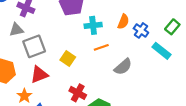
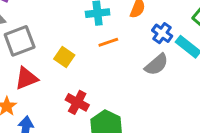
blue cross: (141, 30) -> (162, 33), moved
gray semicircle: (123, 67) -> (157, 65), moved

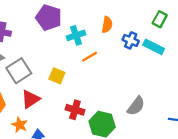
gray semicircle: (157, 65) -> (136, 106), moved

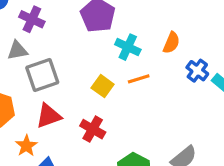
cyan cross: (76, 35) -> (128, 47), turned 30
yellow square: (57, 76) -> (103, 86), moved
red cross: (75, 110) -> (93, 129), moved

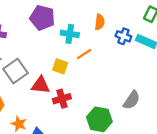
red triangle: (49, 116) -> (40, 85), moved, turned 42
red cross: (93, 129) -> (62, 99), turned -30

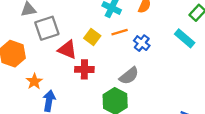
blue cross: (123, 36) -> (142, 43), moved
gray semicircle: (132, 100) -> (129, 76), moved

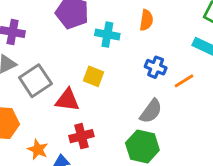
orange line: (120, 32) -> (184, 81), moved
red cross: (84, 69) -> (81, 136), moved

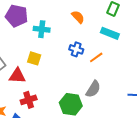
orange semicircle: (146, 20) -> (78, 17), moved, turned -48
gray semicircle: (151, 111) -> (93, 89), moved

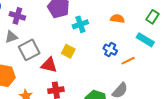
orange semicircle: (78, 17) -> (117, 19), turned -48
cyan cross: (42, 29) -> (80, 24), turned -35

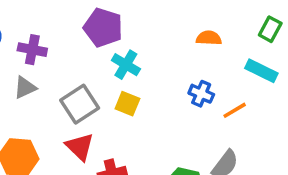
cyan cross: (80, 24) -> (126, 65), moved, turned -35
gray square: (29, 50) -> (80, 104), moved
red triangle: (49, 65) -> (80, 147), moved, turned 36

